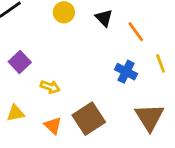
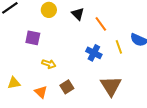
purple square: (20, 62) -> (33, 38), moved, turned -35
yellow arrow: (50, 87) -> (49, 64), moved
brown square: (89, 119) -> (67, 87), size x0.6

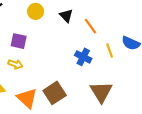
yellow arrow: (49, 64) -> (15, 64), moved
brown square: (67, 87) -> (55, 93), size x1.5
orange triangle: (41, 92) -> (27, 98), size x1.5

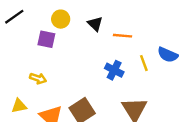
orange line: (91, 26) -> (123, 36), turned -49
purple square: (19, 41) -> (46, 39), moved

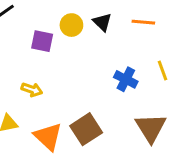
yellow circle: (61, 19) -> (71, 25), moved
orange line: (123, 36) -> (143, 22), moved

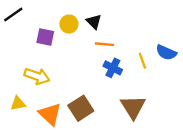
orange line: (143, 22) -> (105, 44), moved
yellow arrow: (32, 90) -> (37, 76), size x1.5

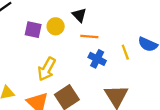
yellow circle: (69, 24) -> (56, 26), moved
yellow arrow: (37, 76) -> (47, 69), moved, turned 100

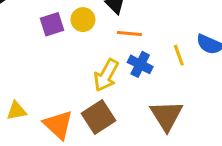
purple square: (33, 30) -> (52, 24), turned -30
yellow arrow: (47, 69) -> (106, 75), moved

